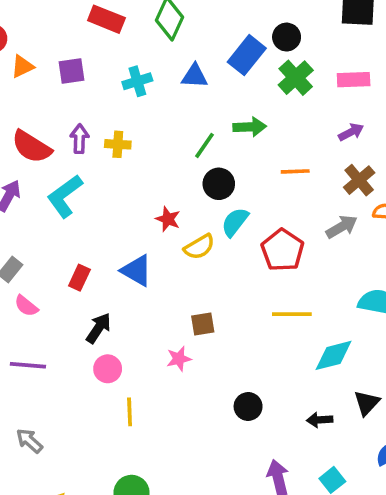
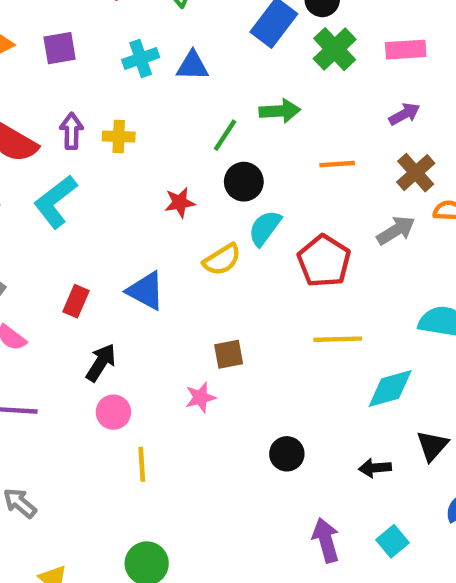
blue triangle: (195, 76) -> (192, 66), moved
red star: (168, 219) -> (180, 203), moved, turned -30

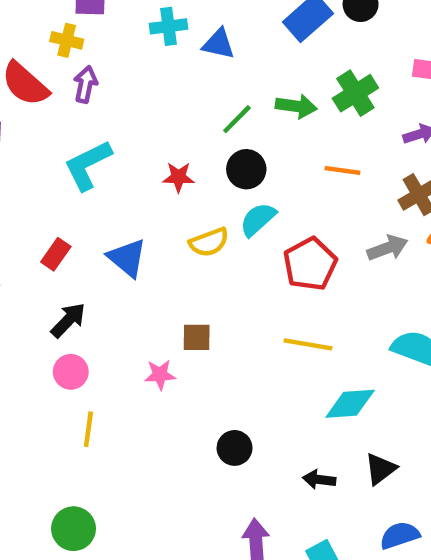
green cross: (335, 49) -> (355, 93), moved
yellow cross: (119, 136) -> (67, 40), moved
cyan L-shape: (55, 202) -> (88, 165), moved

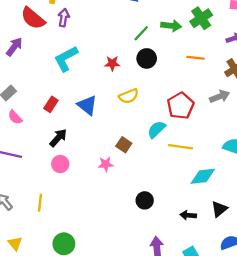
cyan semicircle: (258, 219) -> (156, 129), moved
brown square: (197, 337) -> (124, 145), turned 35
yellow line: (88, 429) -> (40, 203), moved

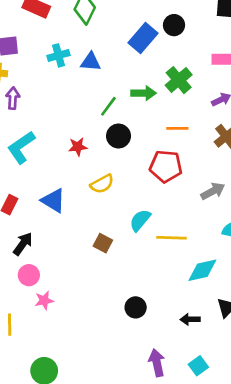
gray arrow: (220, 97) -> (213, 191), moved
red pentagon: (180, 106) -> (166, 166), moved, turned -30
pink star: (106, 164) -> (44, 300), moved

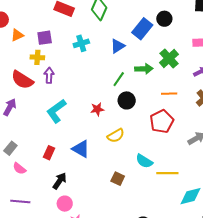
blue triangle: (91, 62) -> (118, 46), moved, turned -35
red pentagon: (166, 166) -> (162, 121), turned -30
cyan semicircle: (140, 220) -> (144, 161), turned -96

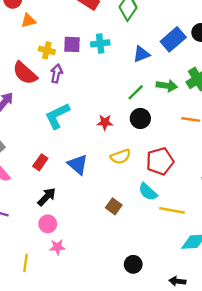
purple square: (45, 38) -> (72, 44), moved
red pentagon: (162, 121) -> (160, 161), moved

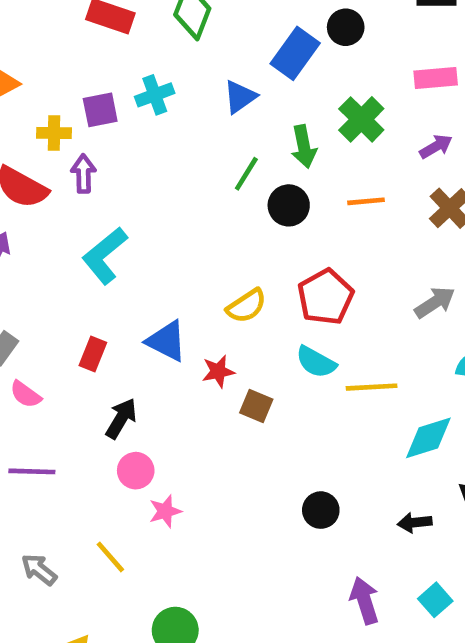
green arrow: (167, 86) -> (304, 147), turned 84
black circle: (140, 118) -> (289, 205), moved
red star: (105, 122) -> (218, 371), moved
yellow line: (26, 263) -> (110, 557), turned -36

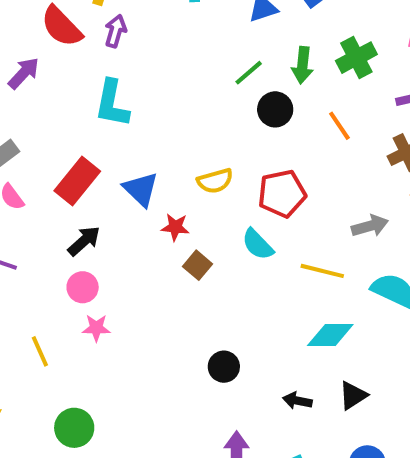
orange line: (366, 201) -> (339, 126), turned 44
cyan L-shape: (105, 256) -> (112, 104), turned -57
red rectangle: (93, 354) -> (77, 181), size x1.6
yellow line: (372, 387) -> (322, 271), moved

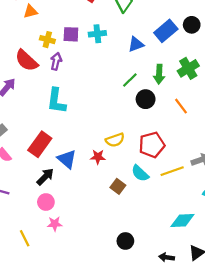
blue triangle: (141, 189) -> (67, 159), moved
red star: (175, 227) -> (98, 157), moved
brown square: (198, 265) -> (118, 186), moved
yellow line: (322, 271) -> (172, 171), moved, turned -30

